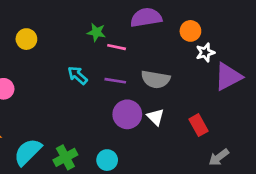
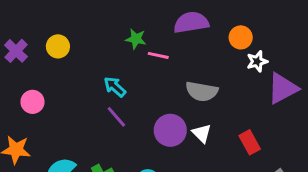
purple line: (115, 81) -> (116, 117), moved, turned 40

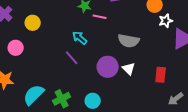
yellow circle: (58, 46) -> (33, 23), moved
cyan arrow: (115, 87) -> (80, 38), moved
red rectangle: (250, 142) -> (161, 75), turned 35

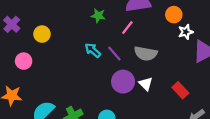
pink line: (100, 17) -> (127, 28), moved, turned -64
purple line: (72, 58) -> (114, 54), moved
red rectangle: (161, 75) -> (180, 90), turned -49

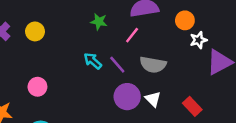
yellow circle: (42, 34) -> (35, 31), moved
pink circle: (24, 61) -> (37, 87), moved

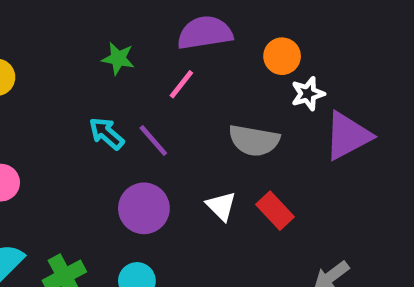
gray semicircle: (153, 65) -> (254, 140), moved
purple circle: (127, 97) -> (144, 208), moved
red rectangle: (192, 106) -> (275, 211), moved

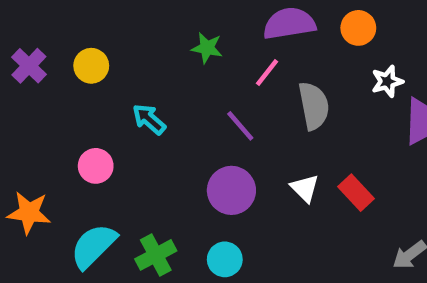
orange circle: (282, 56) -> (358, 28), moved
cyan arrow: (106, 133) -> (149, 119), moved
gray semicircle: (254, 140) -> (314, 106), moved, turned -111

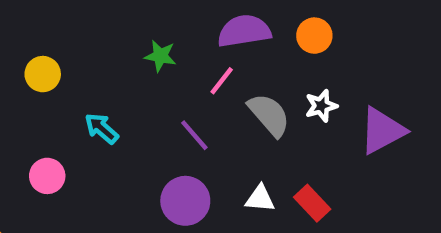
white star: (387, 81) -> (321, 106), moved
gray semicircle: (314, 106) -> (269, 115), turned -30
white triangle: (305, 188) -> (260, 199), turned -40

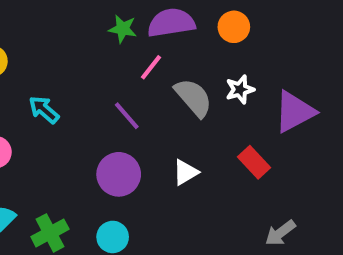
green star: (160, 56) -> (123, 29), moved
white triangle: (260, 199) -> (185, 172), turned -36
red rectangle: (312, 203) -> (254, 162), moved

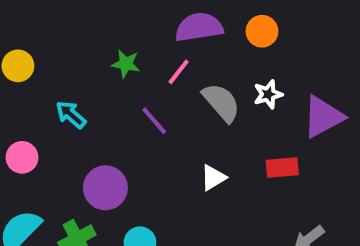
green star: (123, 29) -> (126, 64), moved
red rectangle: (254, 162) -> (282, 167), turned -52
purple circle: (119, 174) -> (105, 188), moved

